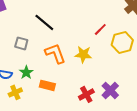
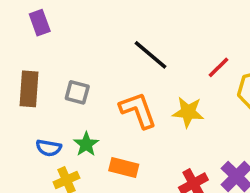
black line: (44, 22) -> (151, 55), moved

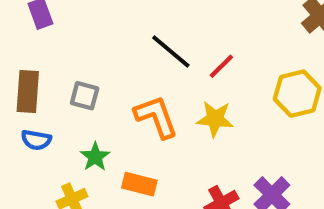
red line: (218, 67) -> (221, 66), moved
blue semicircle: (49, 148) -> (36, 140), moved

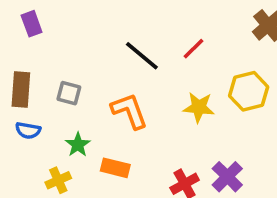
red line: (221, 66) -> (193, 49), moved
yellow star: (215, 119) -> (199, 107), moved

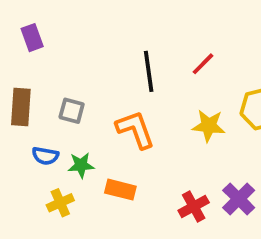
black line: (142, 56) -> (149, 71), turned 42
blue semicircle: (28, 130) -> (45, 156), moved
green star: (78, 145) -> (81, 165), turned 30

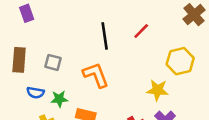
yellow star: (209, 126) -> (157, 90), moved

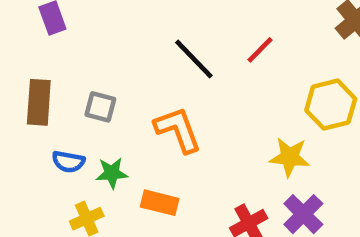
black line: (105, 36) -> (194, 59), turned -36

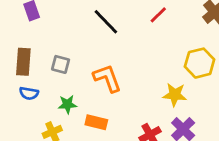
red line: (260, 50) -> (158, 15), moved
black line: (194, 59) -> (106, 22), moved
blue semicircle: (68, 162) -> (29, 93), moved

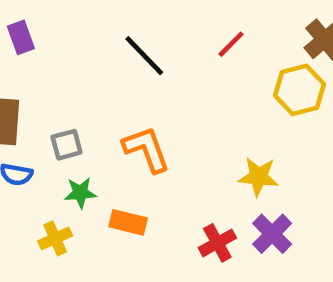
yellow hexagon: (200, 63) -> (300, 90), moved
gray square: (61, 64) -> (67, 145), moved, turned -30

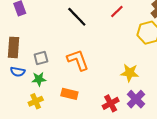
green star: (80, 193) -> (39, 79), moved

